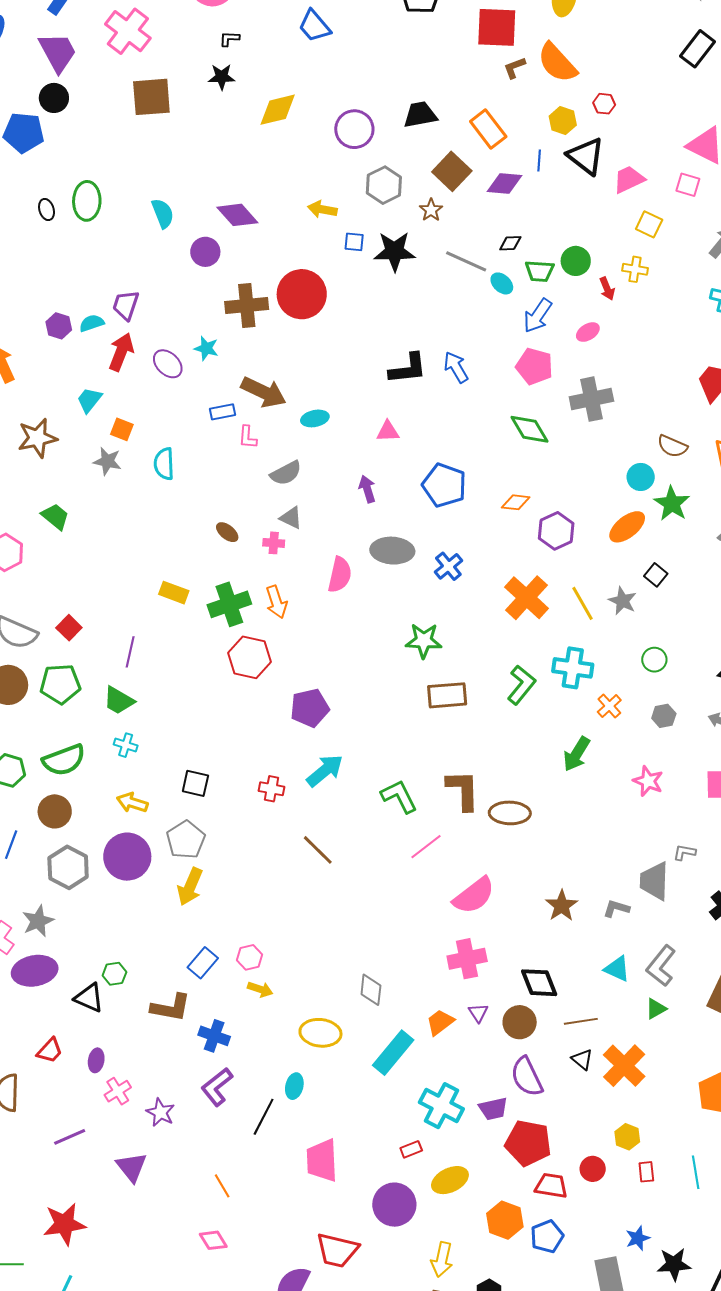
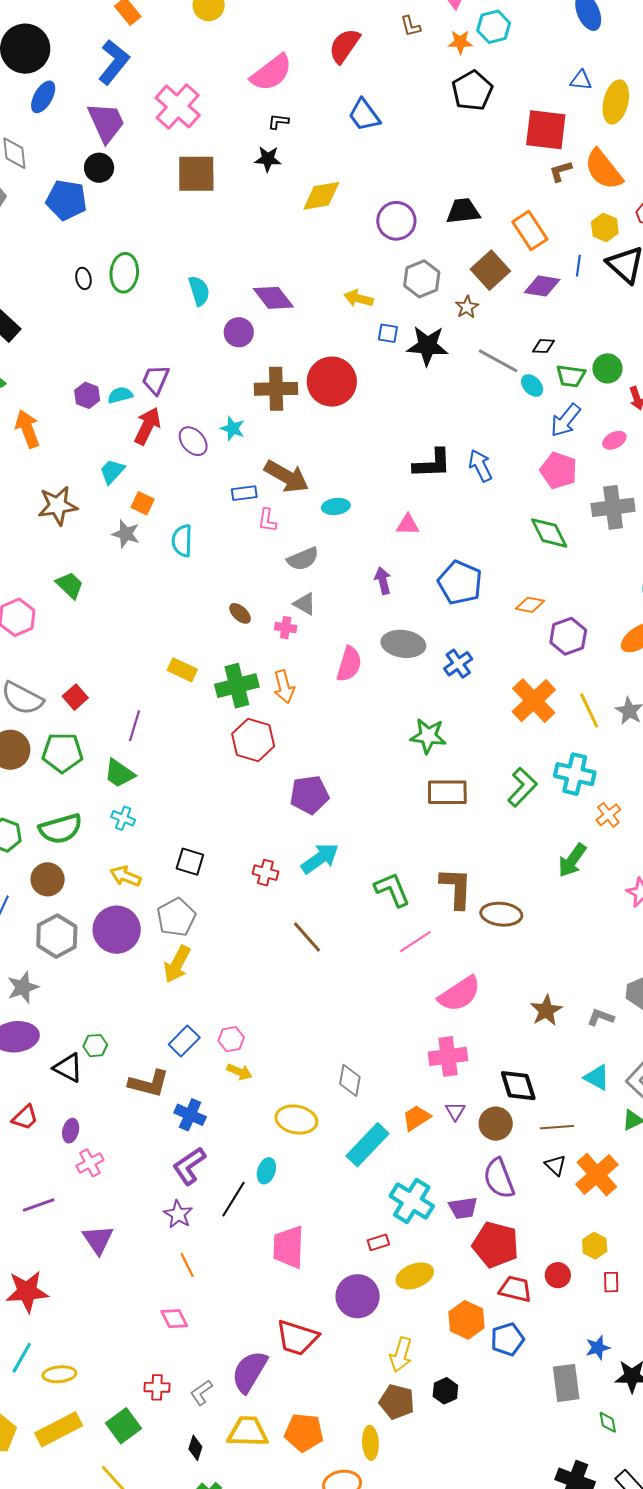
purple star: (160, 1112) -> (178, 1214), moved

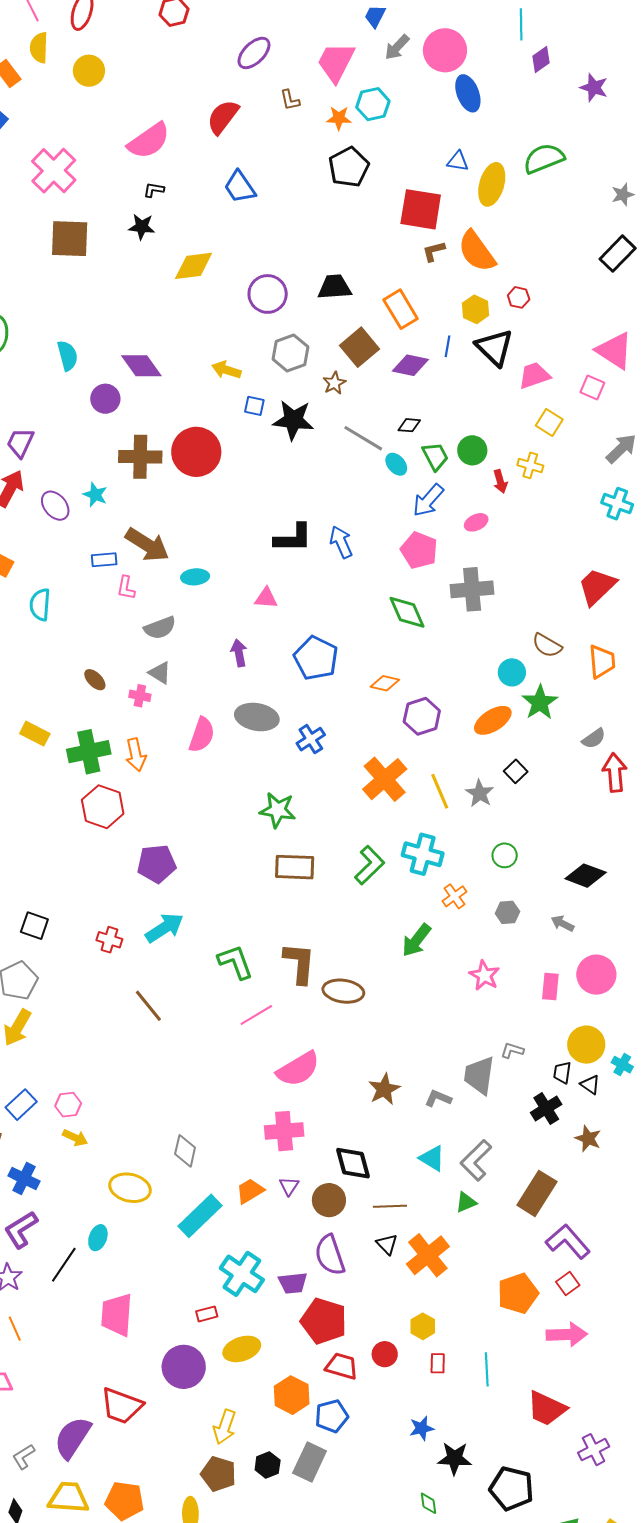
green trapezoid: (571, 376) -> (435, 456), turned -128
gray rectangle: (566, 1383) -> (310, 1462), moved, turned 30

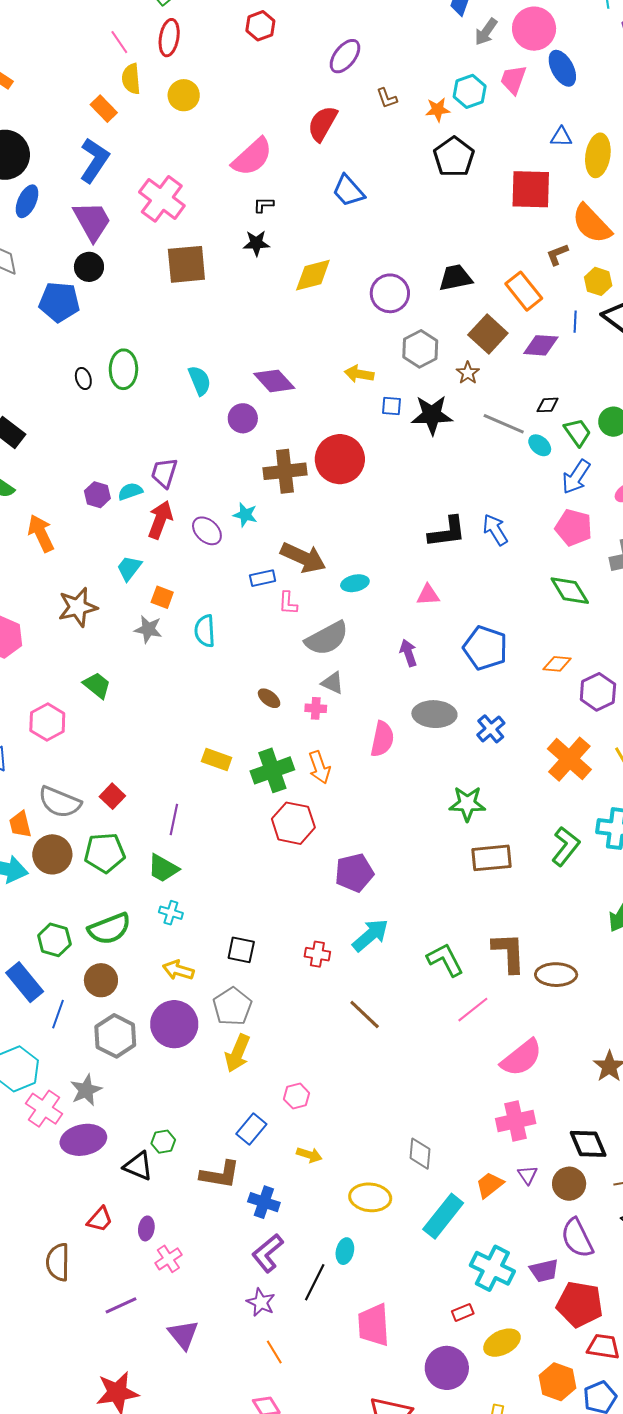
pink trapezoid: (336, 62) -> (513, 80), moved, size x0.7
brown L-shape: (434, 251) -> (557, 254), moved
gray semicircle: (160, 628) -> (327, 638), size x1.4
pink hexagon: (68, 1105) -> (297, 1096), moved

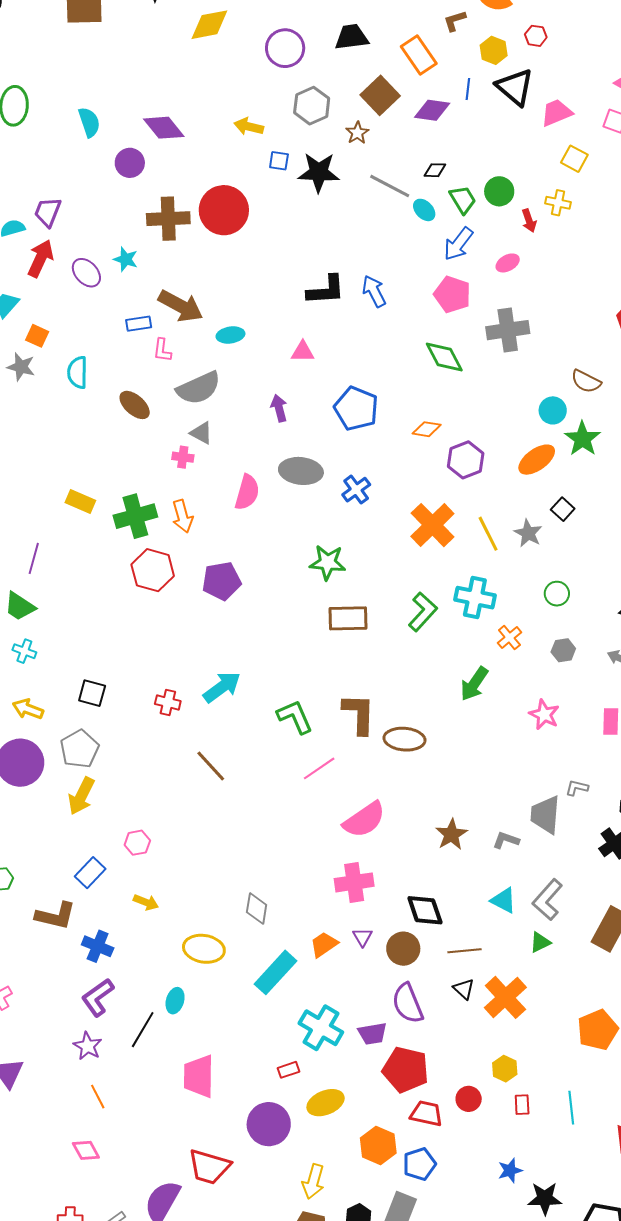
brown ellipse: (269, 698) -> (135, 405), moved, size x1.4
purple pentagon: (354, 873) -> (221, 581), moved

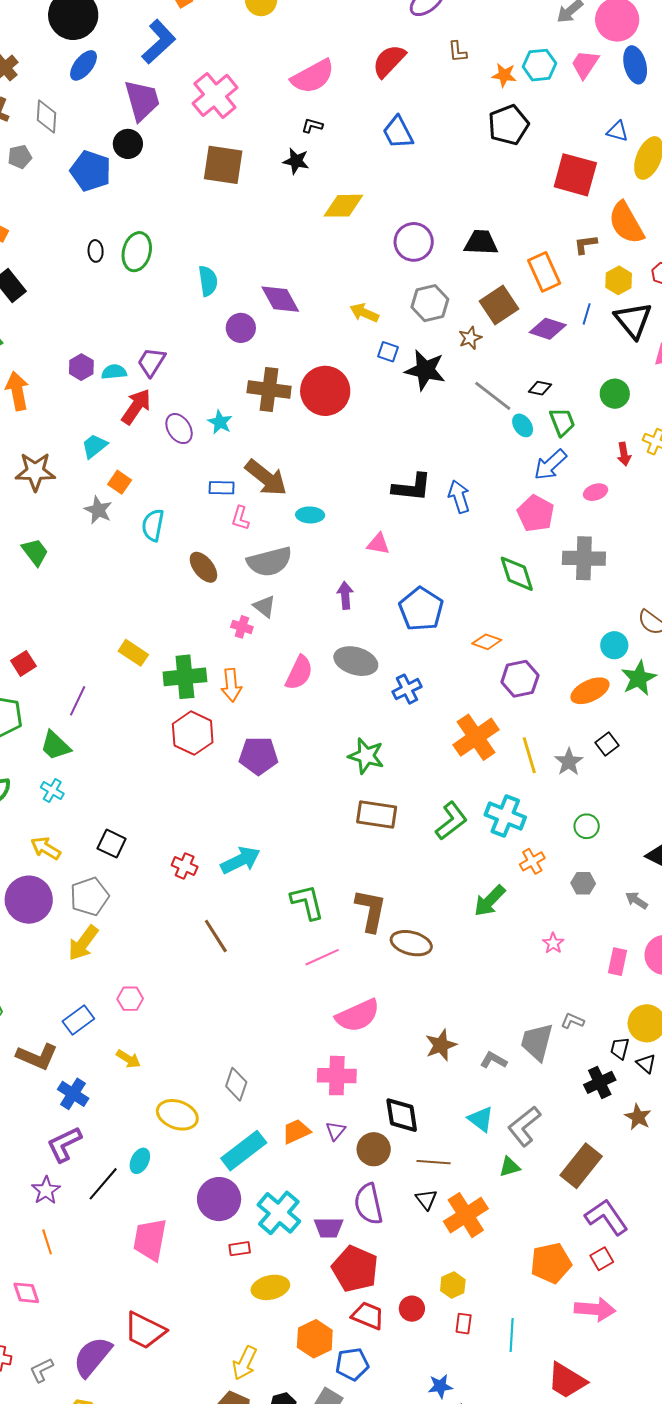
green circle: (499, 191) -> (615, 394), moved
pink star: (544, 715) -> (553, 943), size x0.7
purple circle: (269, 1124) -> (219, 1199), moved

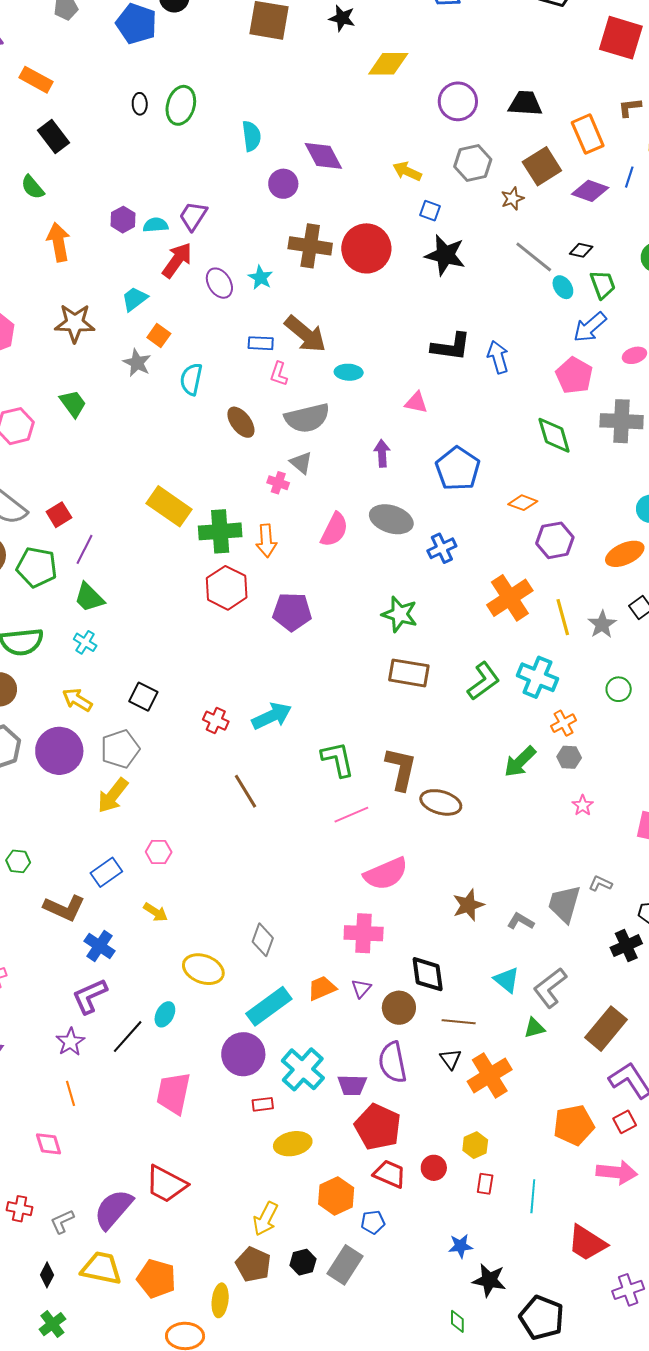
black star: (425, 370) -> (445, 255), moved
yellow rectangle: (133, 653) -> (169, 506), size x1.5
purple line: (78, 701) -> (84, 549), moved
gray hexagon: (583, 883) -> (569, 757), moved
blue pentagon: (352, 1364) -> (373, 1222), size x0.7

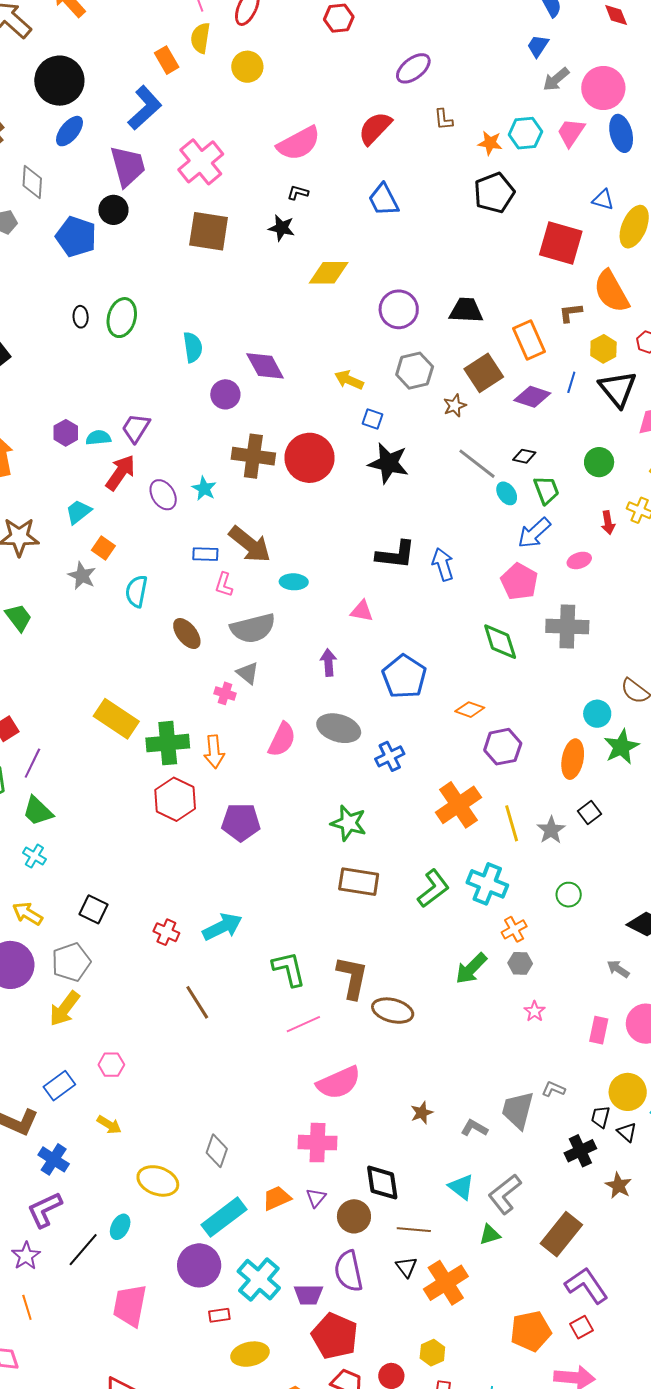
orange ellipse: (625, 554) -> (573, 759), turned -54
brown star: (468, 905) -> (422, 1113), size x0.7

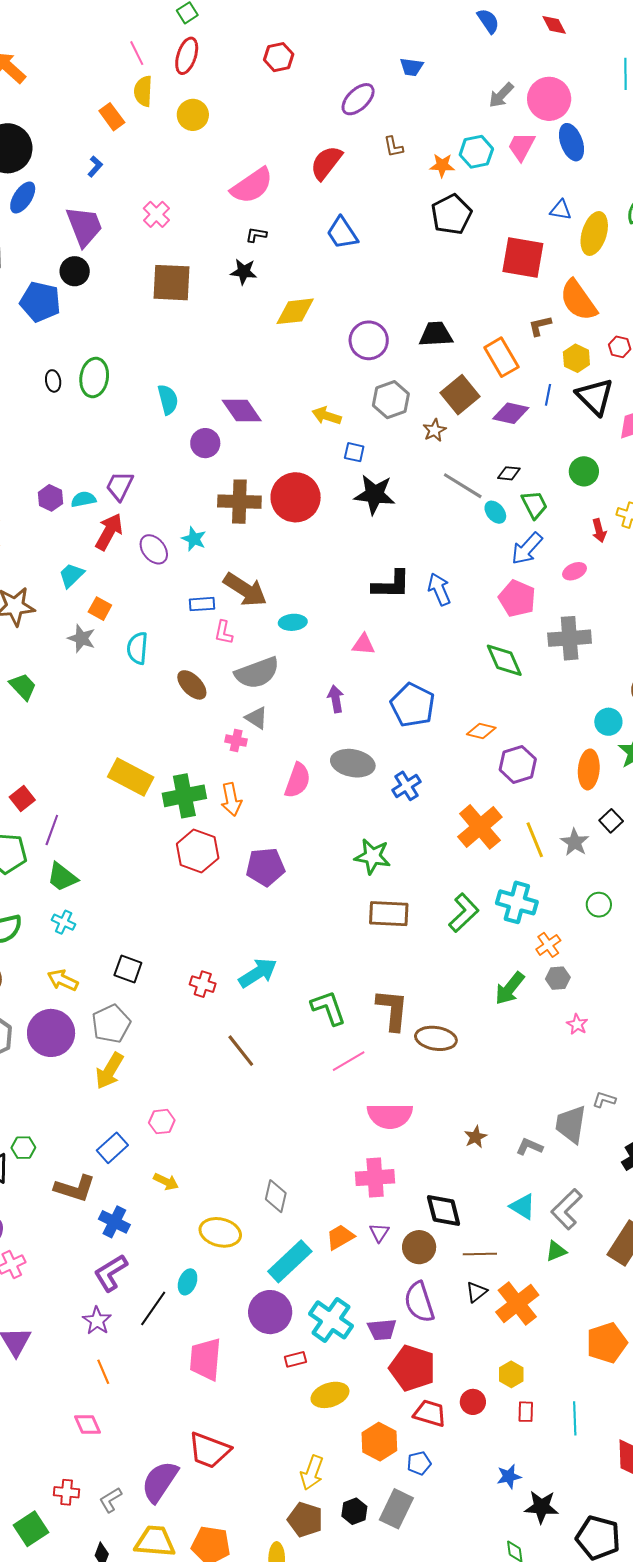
blue trapezoid: (538, 46) -> (412, 67), moved, turned -110
blue L-shape: (145, 108) -> (95, 167), size x0.5
pink cross: (201, 162) -> (156, 214), size x0.6
pink semicircle: (339, 1083) -> (390, 1116), turned 30
black triangle: (406, 1267) -> (476, 1292), turned 35

